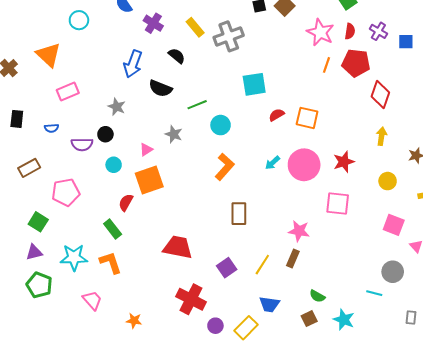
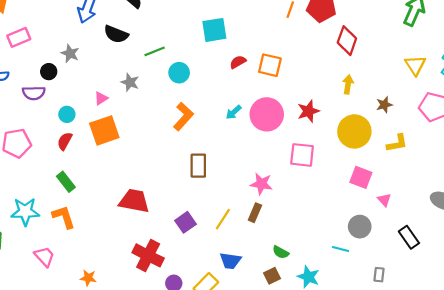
black circle: (105, 134) -> (49, 72), moved
yellow circle: (388, 181) -> (354, 131), size x1.8
red semicircle: (126, 202) -> (65, 141), moved

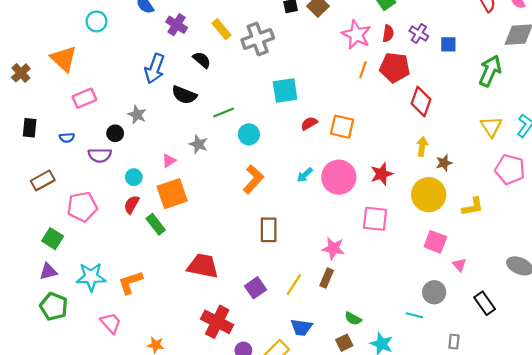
brown star: (384, 105) -> (444, 163), moved
green rectangle: (66, 182) -> (156, 224), moved
orange L-shape: (64, 217) -> (130, 282), turned -90

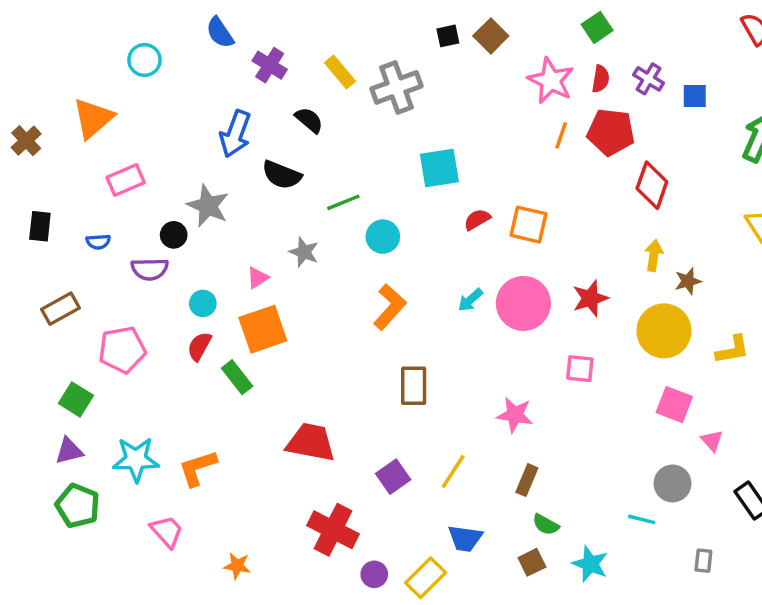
orange triangle: (64, 59) -> (93, 118), turned 36
gray star: (137, 115) -> (208, 206), size x1.4
pink square: (375, 219) -> (580, 369), size x0.7
brown rectangle: (327, 278) -> (527, 480), moved

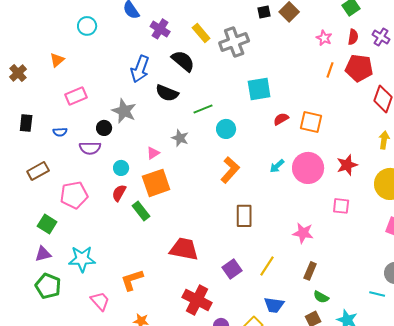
pink star: (551, 81) -> (324, 38), size x0.6
orange triangle: (93, 118) -> (57, 60), size x0.6
black semicircle: (309, 120) -> (183, 61), size x1.4
orange L-shape: (198, 468) -> (132, 280), moved

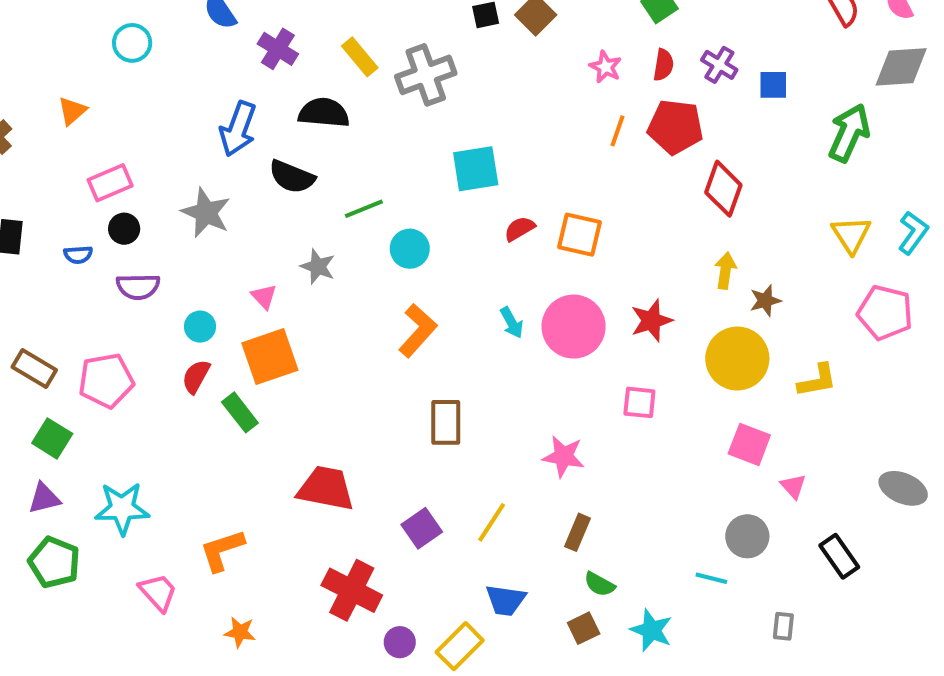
black semicircle: (183, 61) -> (324, 113), turned -35
black circle: (104, 128) -> (124, 229), moved
pink triangle: (153, 153) -> (264, 297), turned -40
cyan arrow: (277, 166) -> (512, 323), turned -77
brown rectangle: (38, 171) -> (34, 369), moved, turned 60

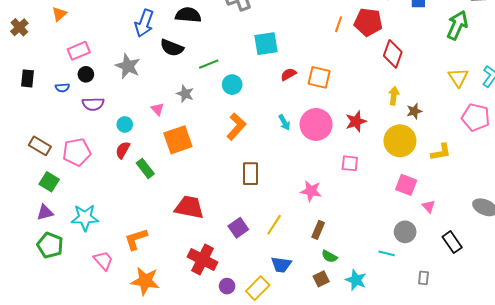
orange square: (270, 357) -> (178, 140), moved
orange star: (240, 632) -> (145, 281), size x1.8

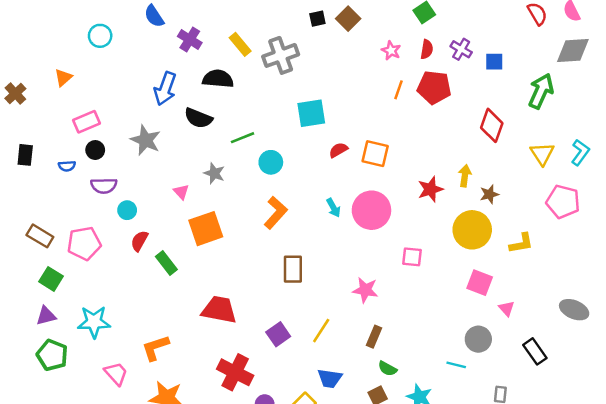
red diamond: (393, 54) -> (492, 125), moved
red star: (356, 121) -> (430, 189), moved
cyan circle: (125, 124) -> (127, 210), moved

